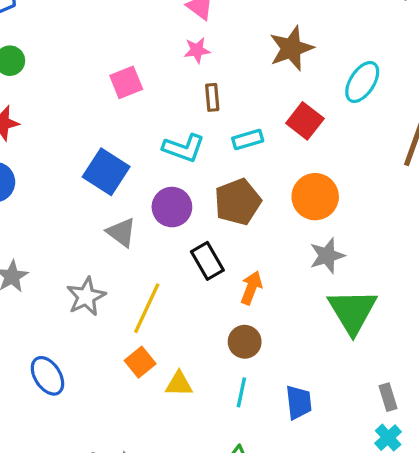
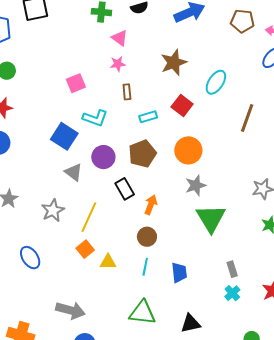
cyan L-shape: (184, 148) -> (95, 118), moved

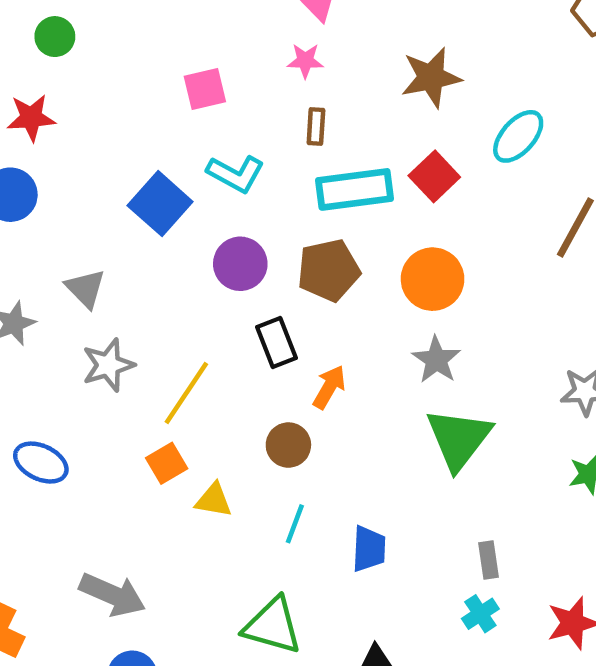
cyan rectangle: (148, 117) -> (355, 189), size x1.8
gray triangle: (74, 172) -> (85, 288), moved
gray star: (196, 185) -> (436, 360), turned -30
brown circle: (147, 237) -> (288, 445), moved
blue ellipse: (30, 258) -> (41, 463), turned -40

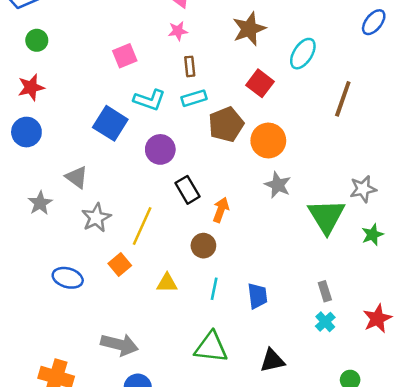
cyan rectangle: (355, 189) -> (194, 98), moved, size x0.6
brown pentagon: (329, 270) -> (226, 124), moved
green triangle: (459, 439) -> (326, 216), moved
orange square: (167, 463) -> (120, 264), moved

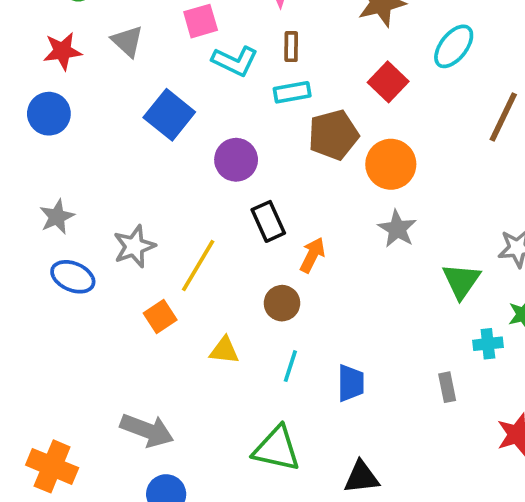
cyan L-shape: (149, 100) -> (235, 61), moved
gray triangle: (77, 177) -> (127, 41), moved
green triangle: (326, 216) -> (461, 281), size x0.7
blue ellipse: (68, 278) -> (73, 277), moved
cyan cross: (325, 322) -> (488, 344), moved, turned 30

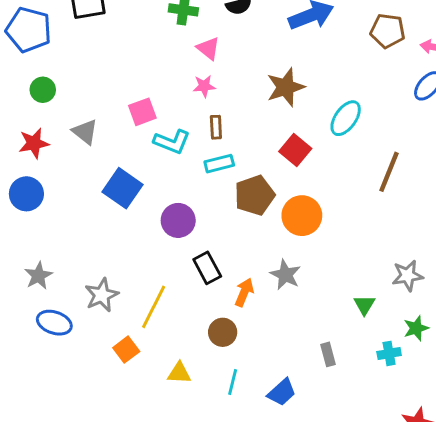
gray star: (397, 229) -> (285, 275), moved
green triangle: (461, 281) -> (364, 305), size x0.7
blue trapezoid: (351, 383) -> (282, 392), turned 52
gray rectangle: (447, 387) -> (328, 354), moved

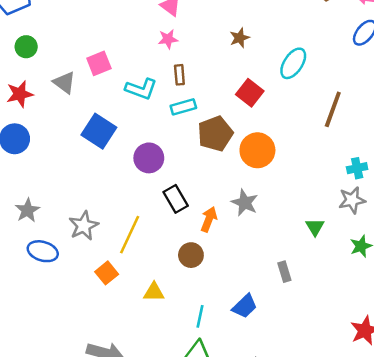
brown star: (286, 87) -> (240, 38), size x0.6
pink square: (142, 112) -> (99, 63), moved
cyan cross: (389, 353) -> (357, 168), moved
cyan line: (233, 382) -> (200, 316), moved

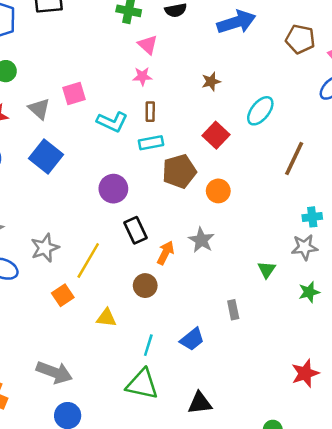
blue square: (99, 131) -> (46, 156), moved
orange circle: (257, 150) -> (218, 191), size x0.7

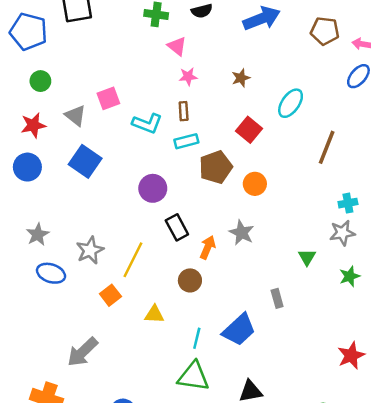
pink star: (142, 76) -> (188, 77), moved
blue trapezoid: (192, 339) -> (239, 330), size x1.4
gray arrow: (54, 372) -> (83, 352), moved, turned 120

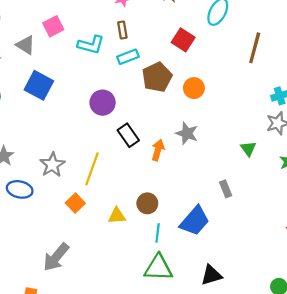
brown circle: (190, 280) -> (147, 203), moved

